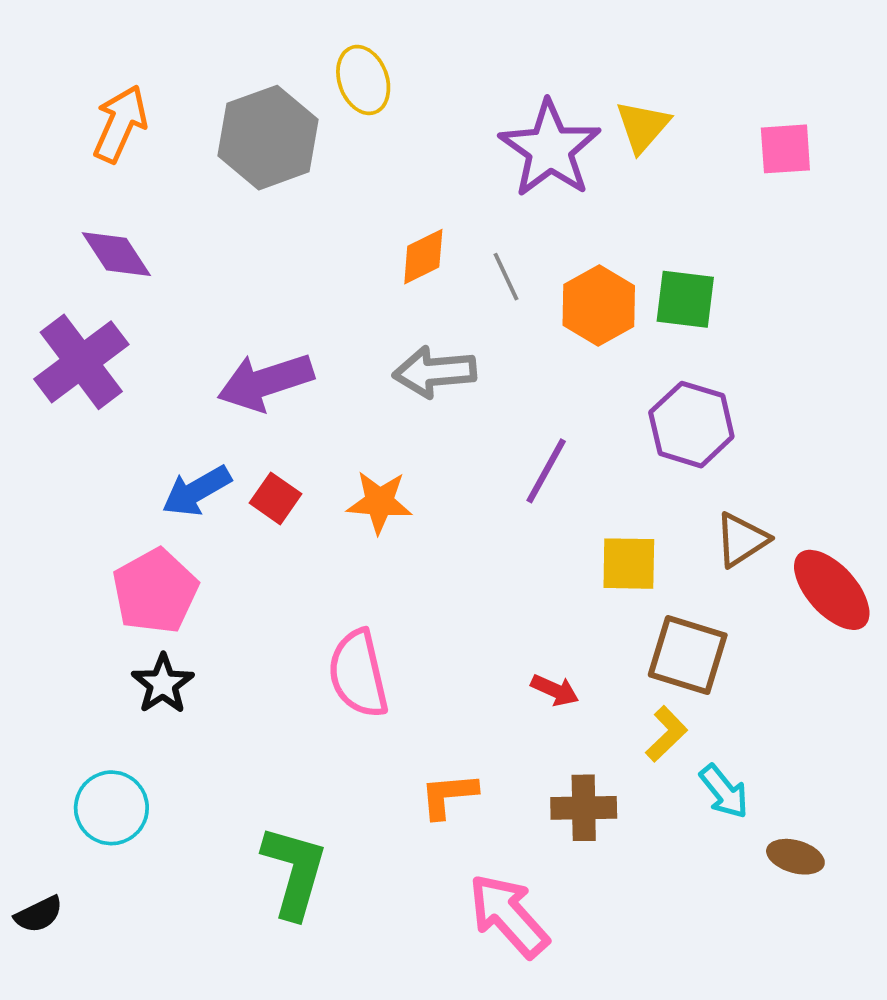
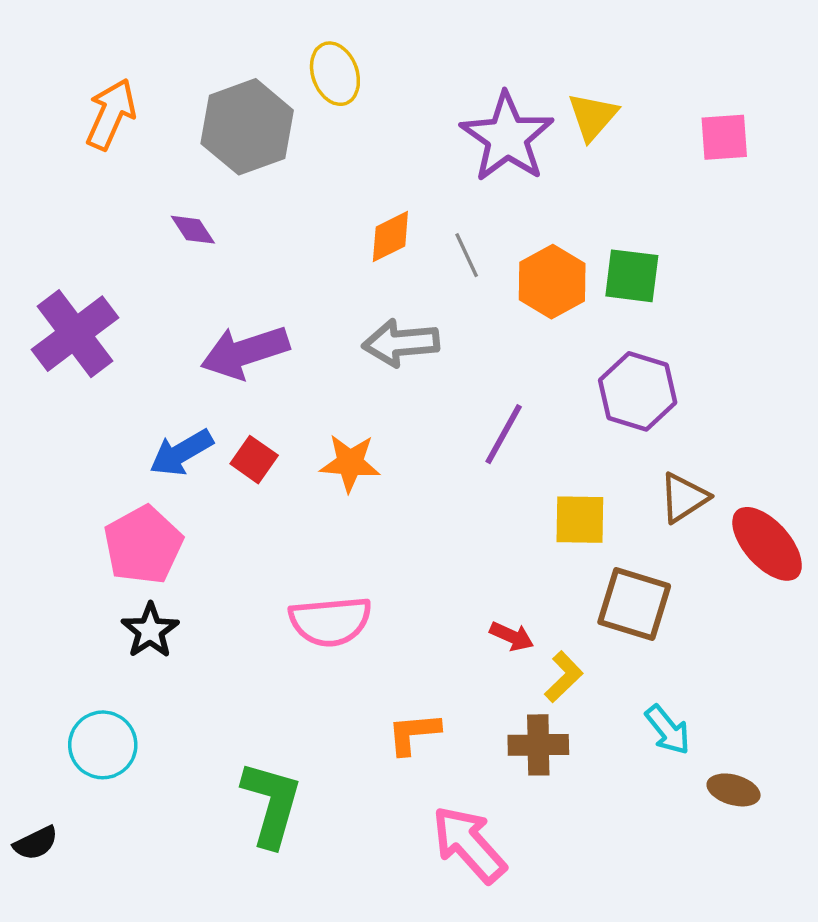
purple diamond: (116, 254) -> (193, 230), moved, size x0.7
pink semicircle: (358, 674) -> (330, 621), turned -82
yellow L-shape: (666, 734) -> (564, 677), moved

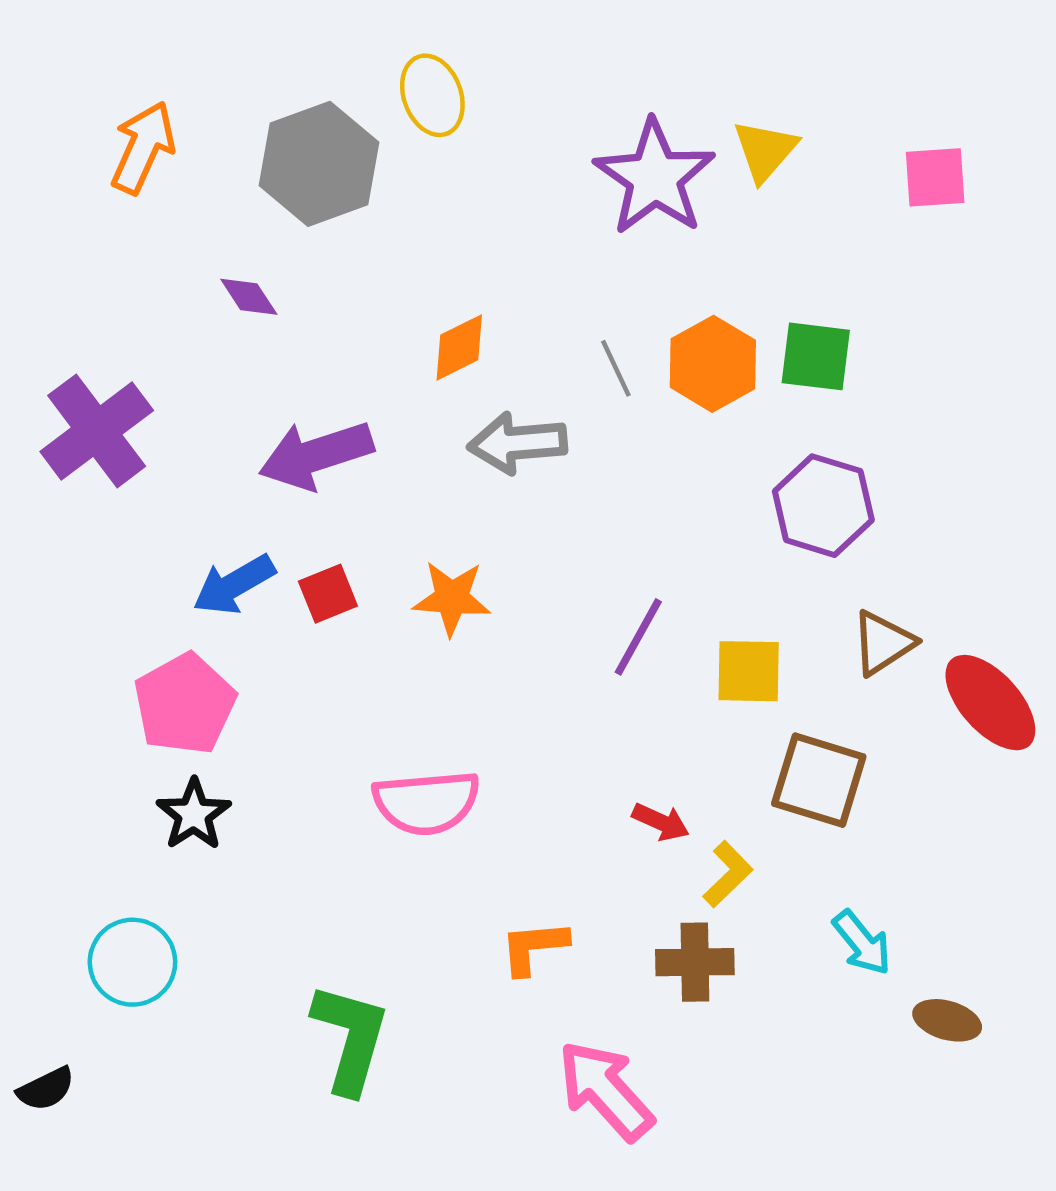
orange diamond: (390, 237) -> (459, 347), moved
gray line: (467, 255) -> (616, 368), moved
purple line: (504, 434) -> (638, 637), moved
red square: (254, 460) -> (328, 594), turned 33

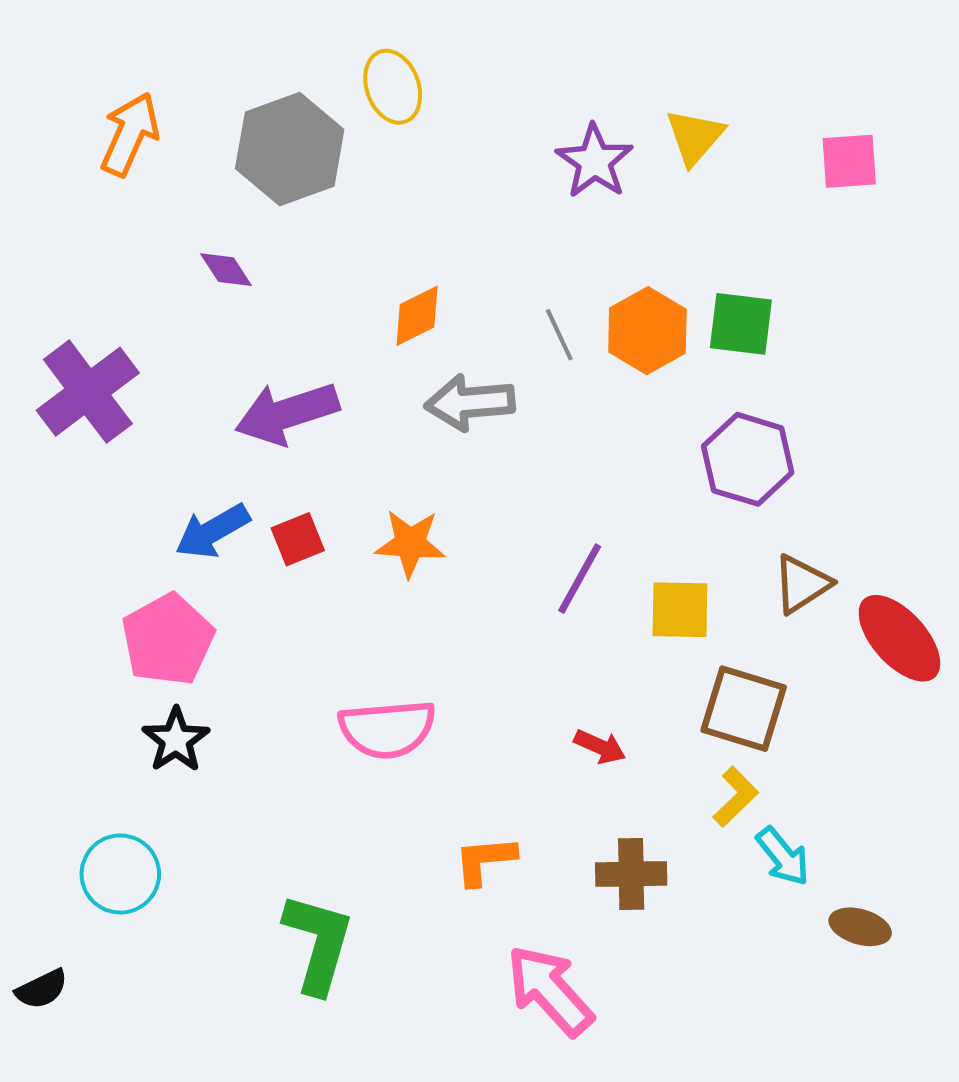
purple star: (655, 177) -> (595, 161), size x0.7
yellow L-shape: (728, 874) -> (735, 797), moved

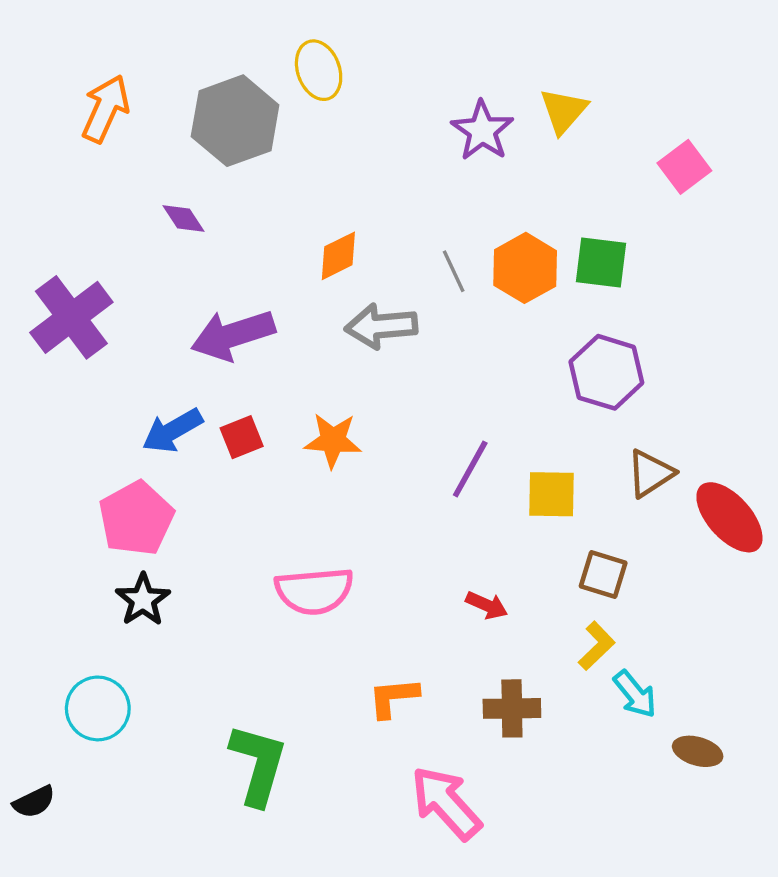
pink square: (849, 161) -> (684, 167), moved, turned -33
brown square: (744, 709) -> (603, 574), size x0.7

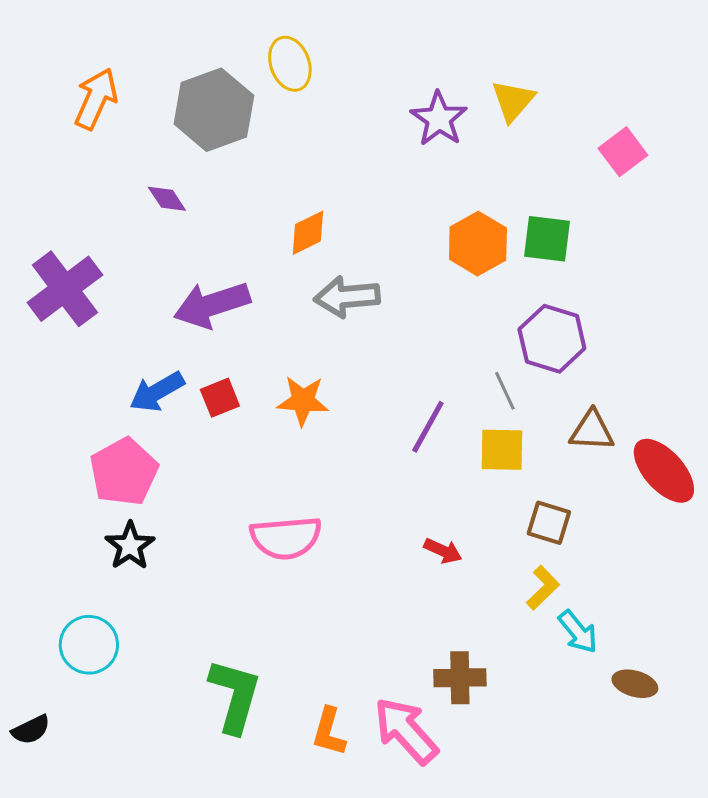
gray line: (454, 271) -> (505, 391), moved
brown triangle: (650, 473) -> (592, 431), turned 36
orange L-shape: (393, 697) -> (329, 732), moved, turned -69
brown cross: (512, 708) -> (460, 678), moved

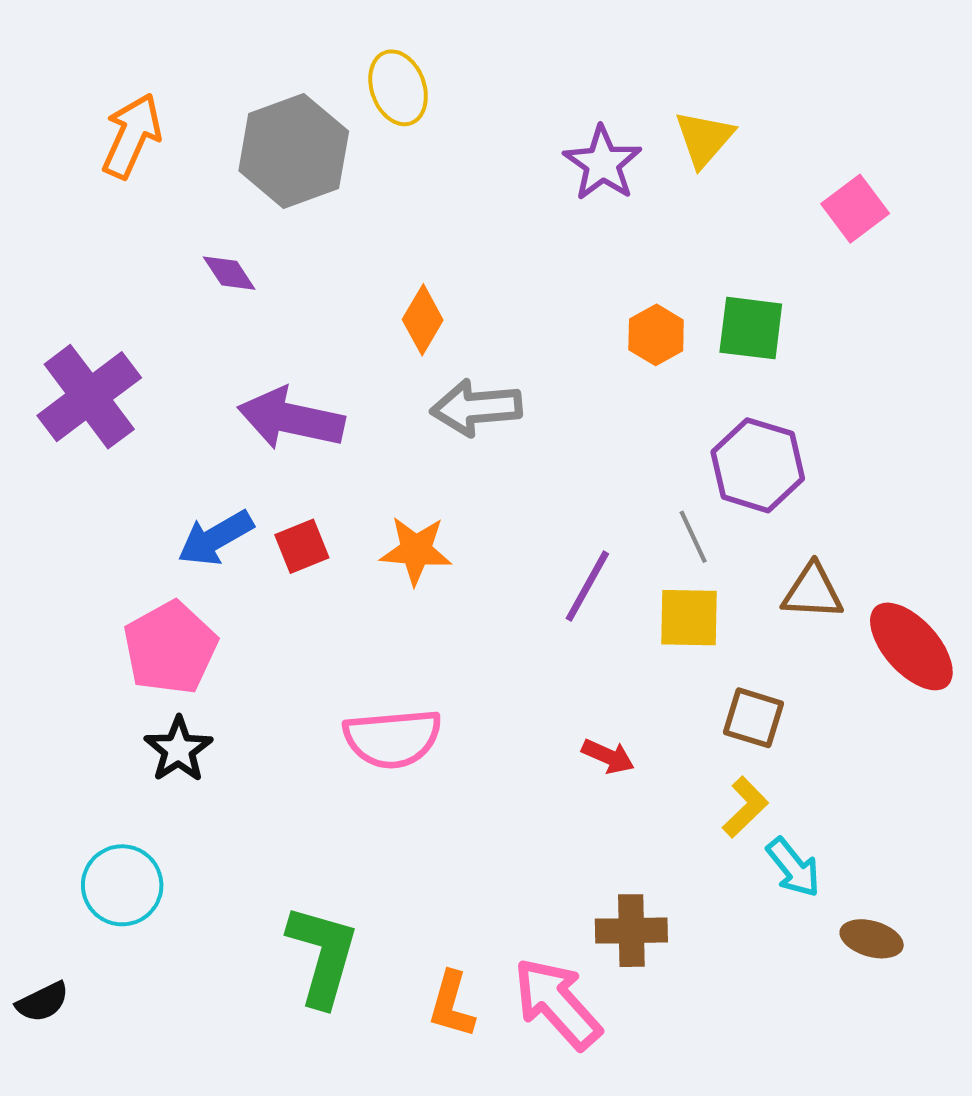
orange diamond: (308, 233) -> (423, 320), turned -33
orange hexagon: (478, 244) -> (656, 335), size x0.7
purple arrow: (212, 305) -> (291, 419), turned 30

